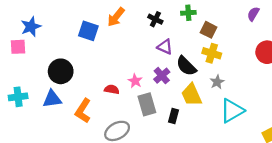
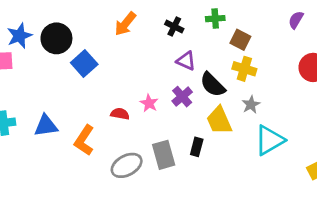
blue square: (88, 31) -> (84, 64), moved, turned 30
black circle: (61, 71) -> (56, 38), moved
gray rectangle: (147, 104) -> (164, 155), moved

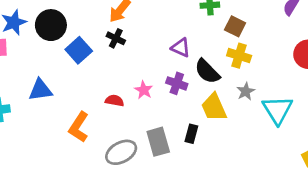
black cross: (174, 26) -> (116, 38), moved
purple cross: (182, 97) -> (177, 83), turned -30
blue triangle: (46, 126) -> (40, 90), moved
cyan triangle: (269, 140) -> (277, 110), moved, turned -32

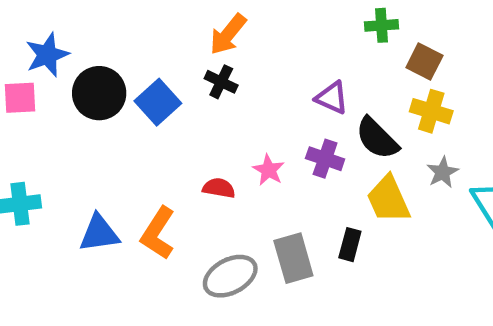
black circle: (51, 25) -> (99, 93), moved
blue triangle: (40, 90) -> (99, 233), moved

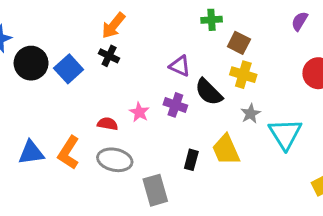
yellow trapezoid: (388, 199) -> (226, 150), moved
gray rectangle: (293, 258) -> (155, 190), moved
gray ellipse: (230, 276) -> (115, 160), moved, turned 40

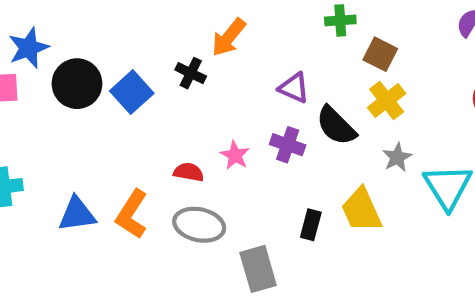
orange arrow: (113, 26) -> (229, 37), moved
yellow cross: (243, 75) -> (387, 100), turned 35

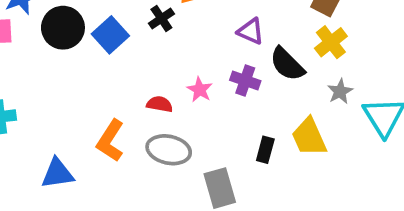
black cross: (191, 73) -> (161, 19), turned 30
blue triangle: (77, 214) -> (58, 173), moved

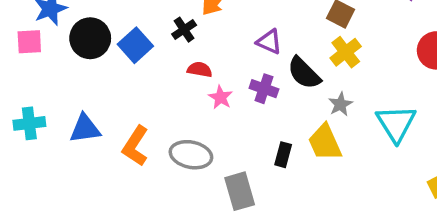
gray star: (340, 91) -> (340, 104), moved
red semicircle: (160, 104) -> (200, 70), moved
blue triangle: (58, 173) -> (85, 129), moved

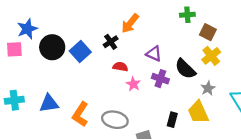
purple triangle: (269, 42) -> (154, 54), moved

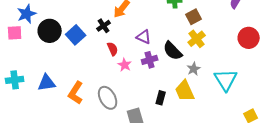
brown square: (208, 32) -> (194, 17), turned 35
red semicircle: (120, 67) -> (113, 49), turned 56
purple cross: (160, 79) -> (150, 60), turned -35
gray ellipse: (115, 120) -> (108, 98), turned 50

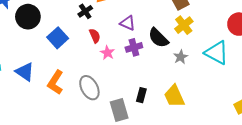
blue square: (76, 35) -> (58, 38), moved
cyan triangle: (226, 80) -> (217, 53), moved, turned -30
blue triangle: (47, 83) -> (25, 72), turned 42
yellow trapezoid: (185, 91) -> (174, 96), moved
black rectangle: (161, 98) -> (141, 95), moved

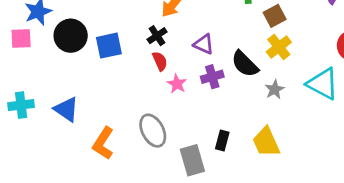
black cross: (85, 11) -> (157, 36), moved
blue square: (58, 38) -> (109, 46), moved, turned 30
orange L-shape: (55, 82) -> (103, 143), moved

